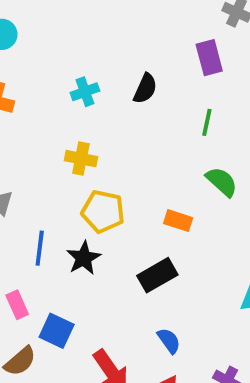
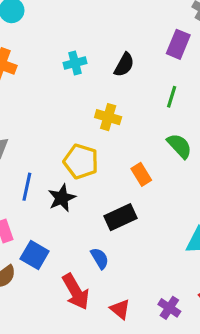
purple rectangle: (209, 58) -> (178, 44), turned 32
yellow cross: (81, 159) -> (108, 117), moved
orange rectangle: (178, 221) -> (141, 174), turned 35
blue semicircle: (169, 341) -> (100, 258), moved

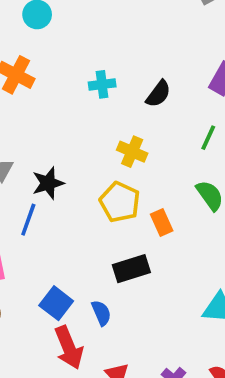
yellow pentagon: (81, 161) -> (120, 202), moved
black star: (62, 198) -> (48, 183), moved
blue square: (35, 255) -> (56, 303), moved

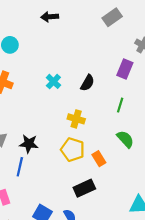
cyan cross: (102, 84) -> (53, 81), turned -32
black star: (48, 183) -> (29, 144), turned 30

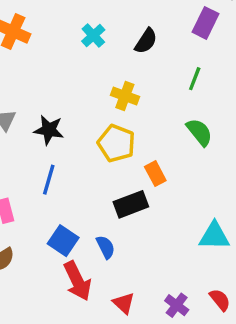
orange rectangle: (99, 159) -> (155, 174), moved
blue line: (20, 167) -> (49, 180), moved

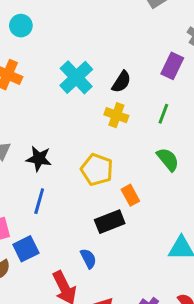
cyan cross: (93, 35) -> (76, 77), size x1.6
yellow cross: (125, 96) -> (116, 115), moved
blue square: (63, 241) -> (26, 249), moved, turned 30

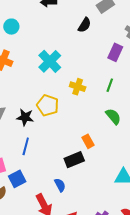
black semicircle: (121, 82) -> (85, 25), moved
yellow pentagon: (97, 170) -> (48, 105), moved

